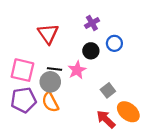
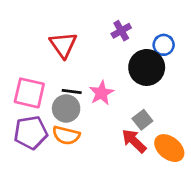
blue circle: (114, 43) -> (164, 45), moved
black circle: (91, 51) -> (147, 67), moved, size x1.6
orange semicircle: (50, 102) -> (66, 135), turned -48
red arrow: (106, 119) -> (134, 141), moved

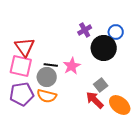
purple cross: (121, 31) -> (85, 30), moved
red triangle: (63, 45) -> (25, 47), moved

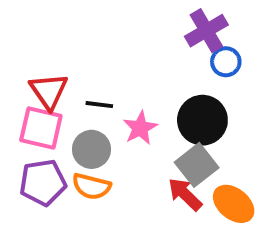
purple cross: (85, 30) -> (206, 31), moved, size x1.5
black circle: (104, 48) -> (202, 120), moved
black line: (51, 65) -> (99, 105), moved
gray square: (101, 85) -> (197, 165), size x1.5

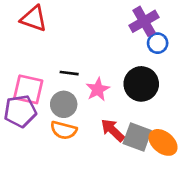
red triangle: (49, 91) -> (34, 19), moved, turned -36
gray square: (197, 165) -> (137, 137), moved, turned -32
purple pentagon: (43, 182) -> (20, 111), moved
red arrow: (185, 194) -> (113, 130), moved

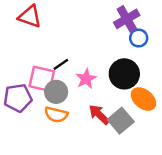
black line: (69, 73) -> (61, 64), turned -42
pink square: (28, 89) -> (42, 79), moved
gray square: (137, 137) -> (121, 121), turned 30
orange ellipse: (163, 142) -> (143, 99), moved

